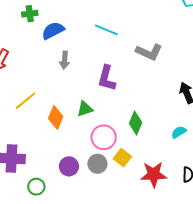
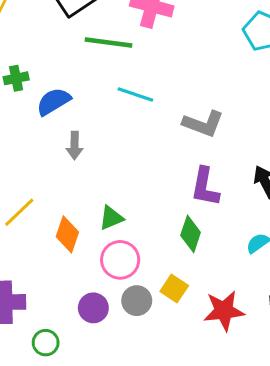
purple L-shape: (107, 78) -> (205, 187), moved
pink circle: (104, 137) -> (120, 260), moved

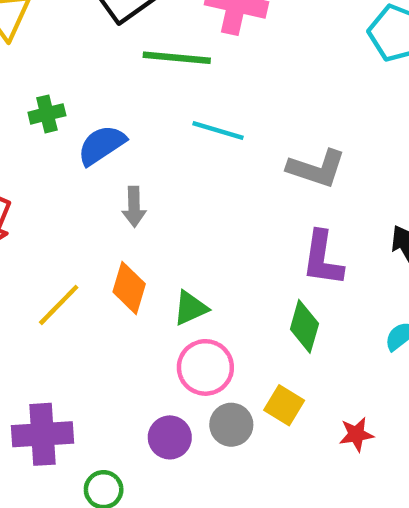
orange diamond: (67, 234) -> (129, 288), moved
red star: (224, 311) -> (356, 434), size x0.6

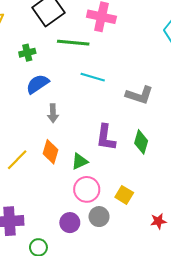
green cross: (47, 114) -> (27, 53), moved
purple L-shape: (322, 259) -> (106, 138), moved
green diamond: (304, 326) -> (141, 142), moved
yellow square: (284, 405) -> (124, 195), moved

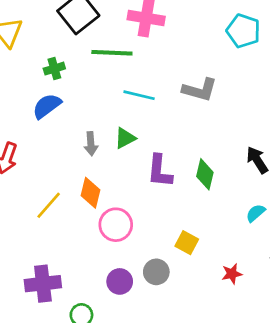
blue semicircle: (38, 84) -> (47, 106), moved
gray L-shape: (139, 95) -> (200, 90), moved
green triangle: (80, 161) -> (125, 138), moved
pink circle: (87, 189) -> (116, 225), moved

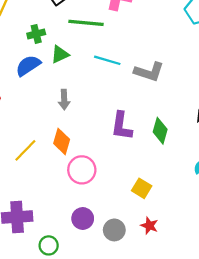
gray L-shape: (200, 90) -> (149, 72), moved
green triangle: (125, 138) -> (60, 54), moved
gray circle: (156, 272) -> (114, 230), moved
red star: (232, 274) -> (149, 226), moved, turned 30

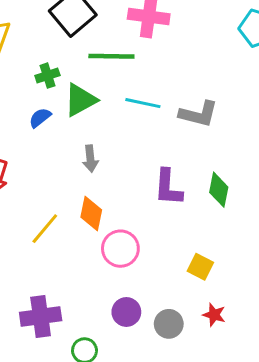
green triangle: (60, 54) -> (80, 100), size x1.4
blue semicircle: (28, 66) -> (40, 118), size x0.7

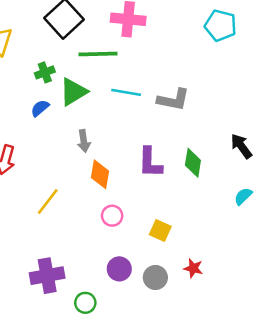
orange diamond: (91, 213) -> (100, 174), moved
pink circle: (120, 249) -> (112, 216), size x0.7
yellow square: (200, 267) -> (160, 230), moved

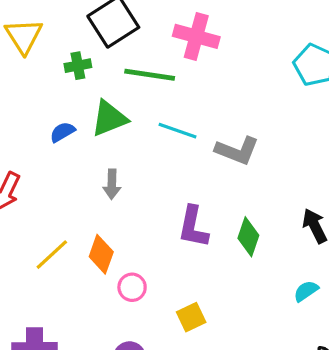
green cross: (45, 72) -> (78, 66), moved
orange diamond: (100, 174) -> (101, 254), moved
yellow square: (160, 230) -> (191, 317), turned 30

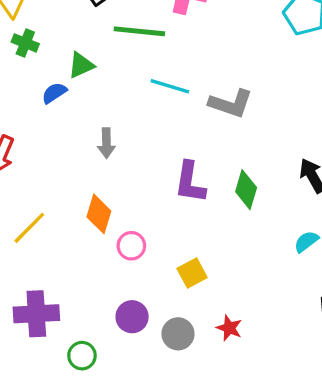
green cross: (78, 66) -> (25, 43), moved, turned 35
green triangle: (109, 118) -> (81, 65), moved, size x0.7
yellow line: (52, 255) -> (29, 228), moved

